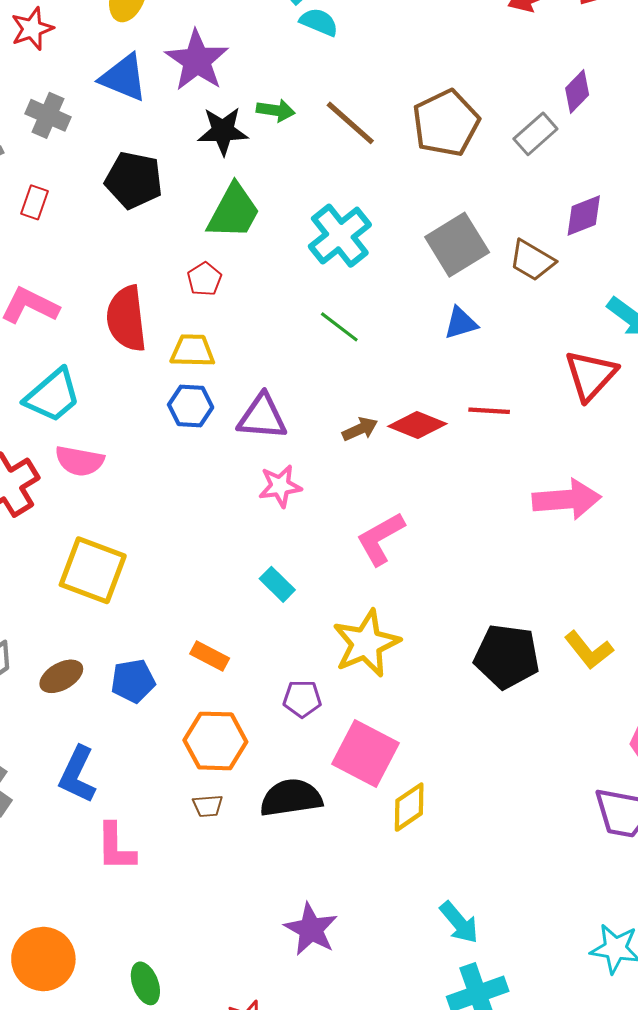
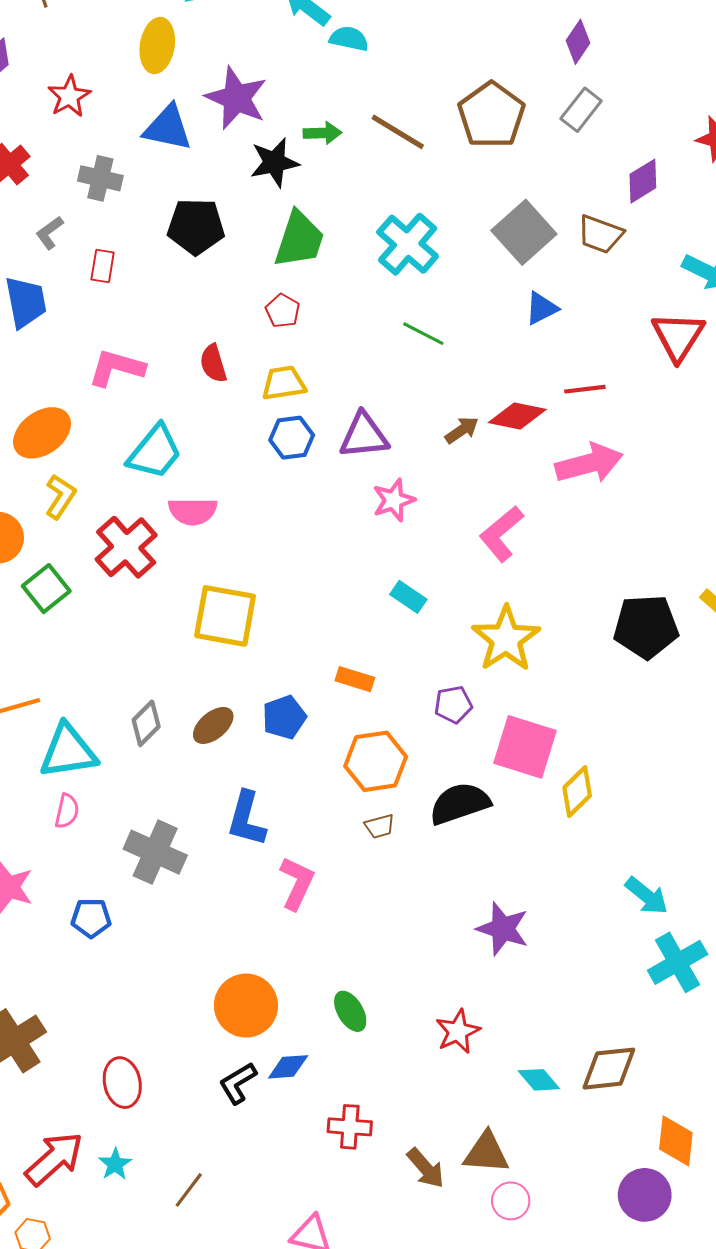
purple diamond: (577, 92) -> (578, 42), moved
red semicircle: (126, 319) -> (213, 363), size x0.6
pink arrow: (567, 499) -> (589, 463), moved
pink L-shape: (116, 847) -> (297, 883), turned -144

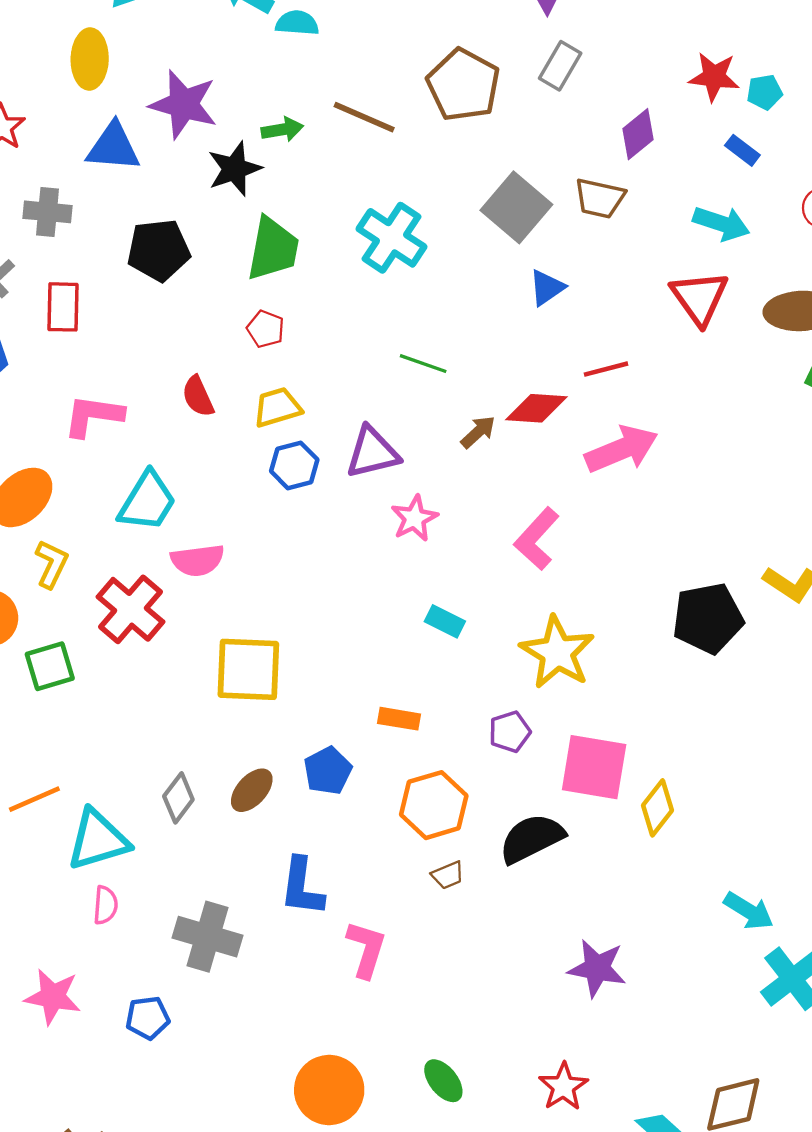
red rectangle: (103, 266) -> (63, 307), size x1.4
green line: (423, 334) -> (423, 364), moved
green square: (46, 589) -> (50, 666), turned 30

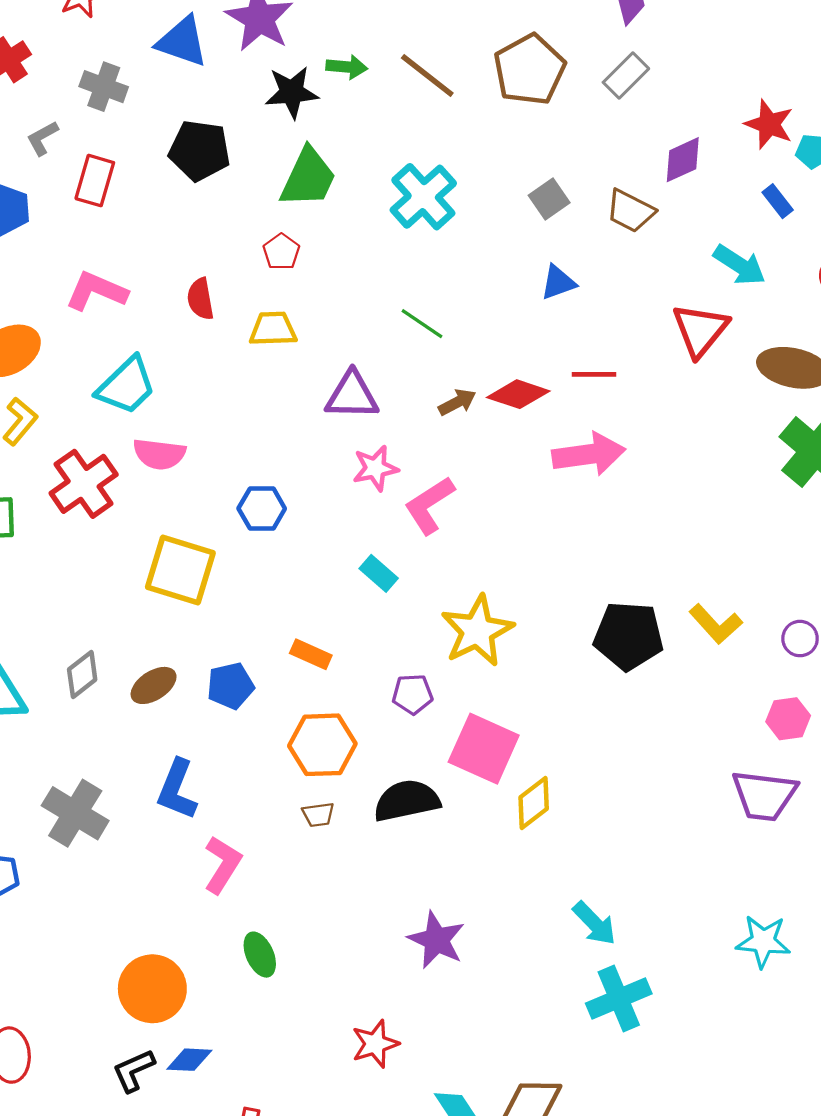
gray square: (516, 207) -> (549, 199), size x0.6
blue hexagon: (294, 465) -> (262, 508), moved
pink L-shape: (537, 539) -> (429, 505), moved
green ellipse: (443, 1081) -> (260, 955), moved

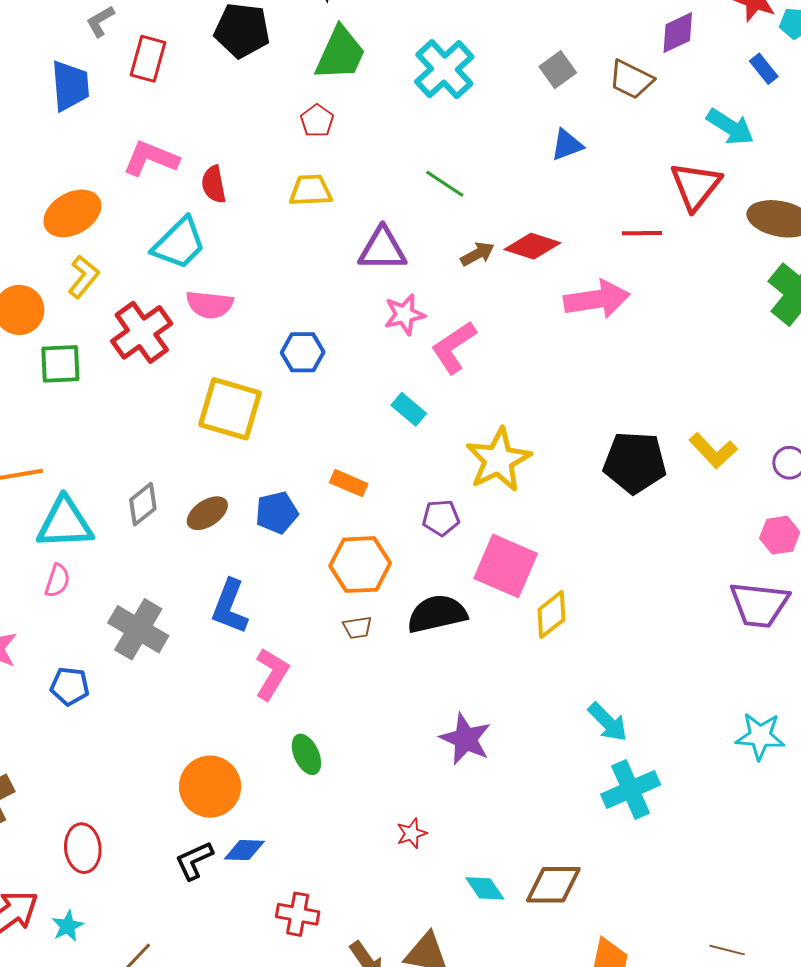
red semicircle: (200, 299) -> (214, 184), moved
red line: (594, 374) -> (642, 233), moved
red star: (375, 1044) -> (412, 833), size x0.7

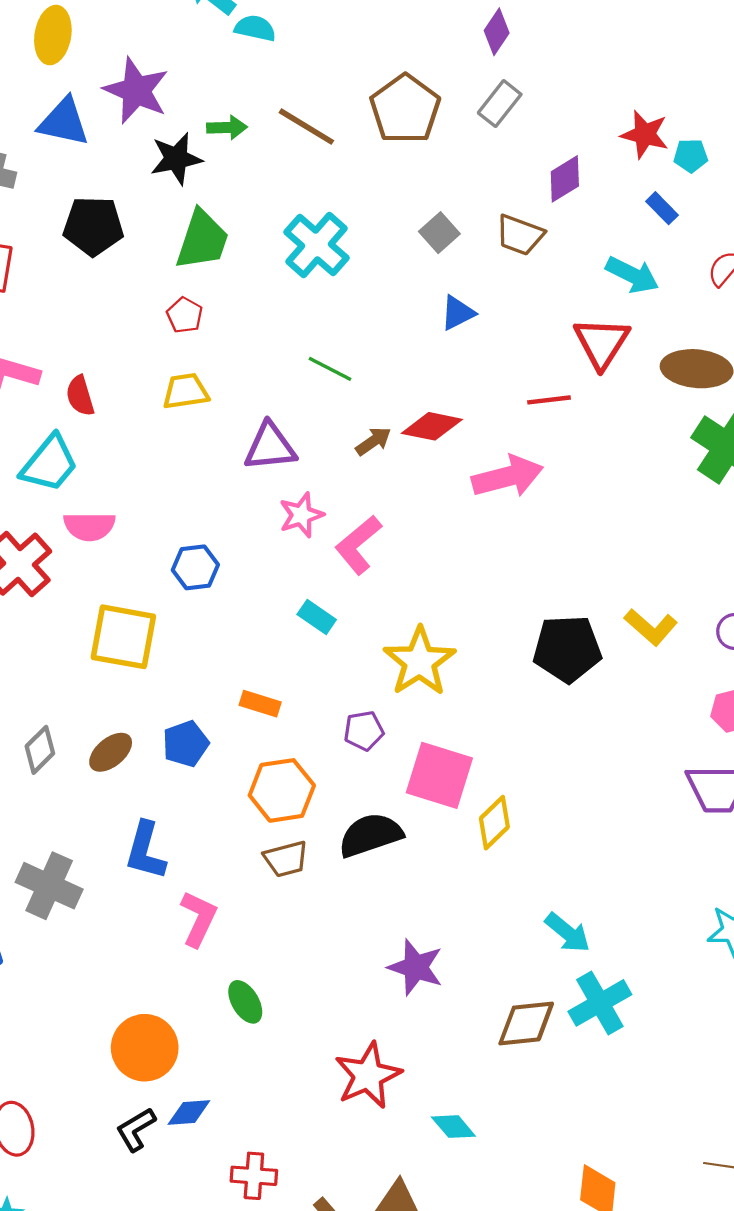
brown trapezoid: (357, 628) -> (286, 859), size x1.4
red star: (412, 833) -> (368, 1075), size x2.0
brown diamond: (553, 885) -> (526, 1023), moved

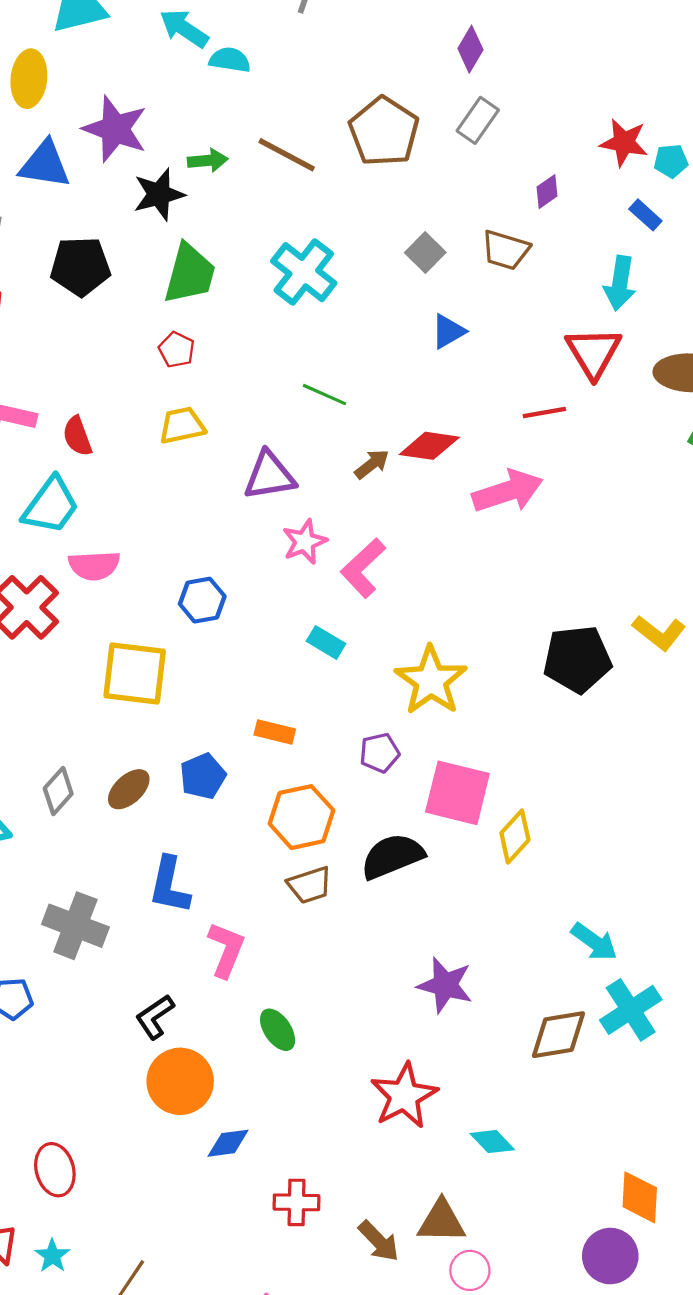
purple diamond: (565, 179) -> (547, 192), size x0.7
cyan arrow: (632, 275) -> (620, 283), turned 76
black L-shape: (136, 1129) -> (155, 1017), moved

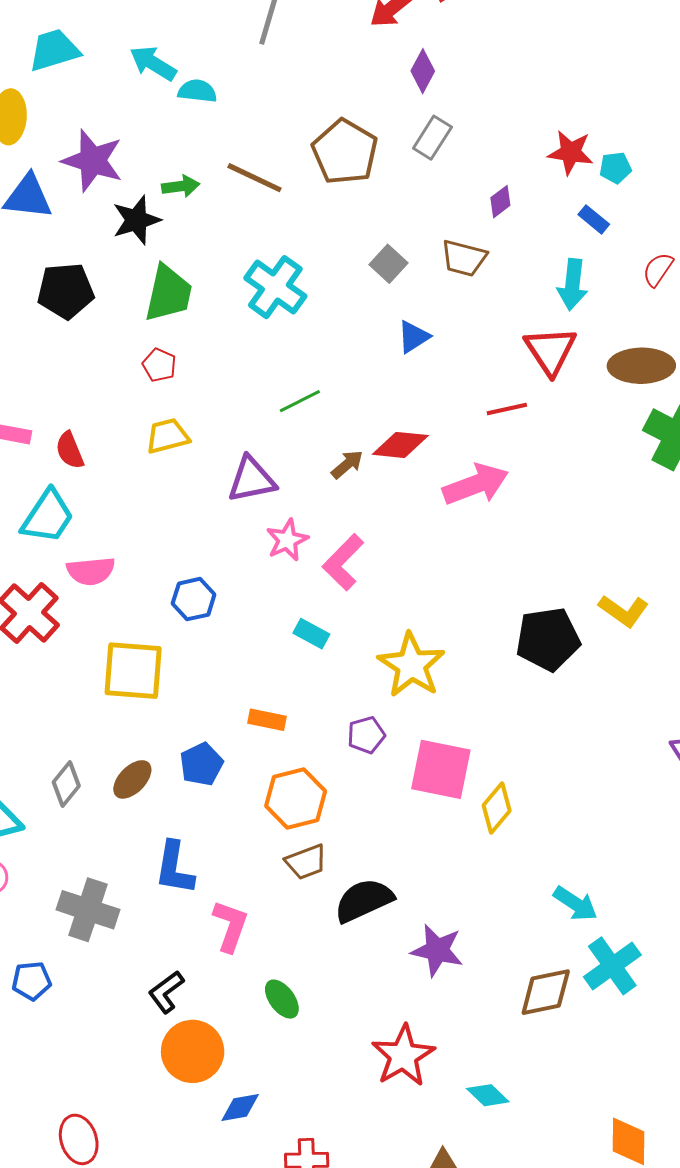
green line: (324, 395) -> (300, 401), turned -48
black semicircle: (392, 856) -> (364, 900), moved

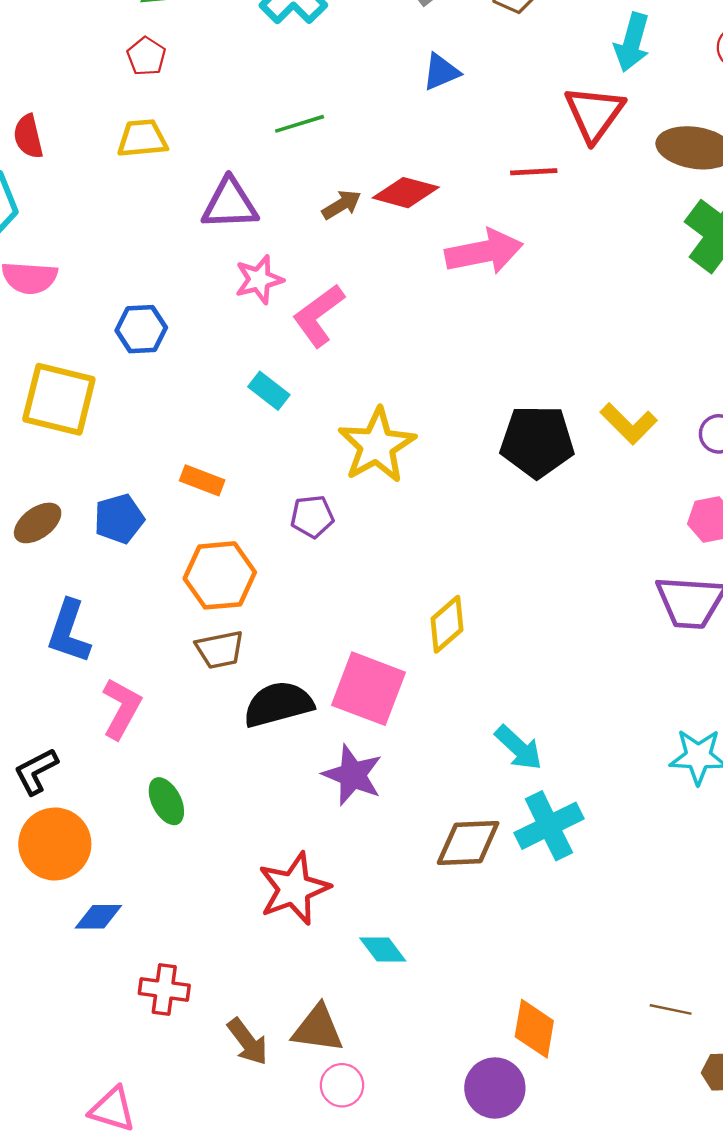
pink square: (441, 769) -> (368, 689), moved

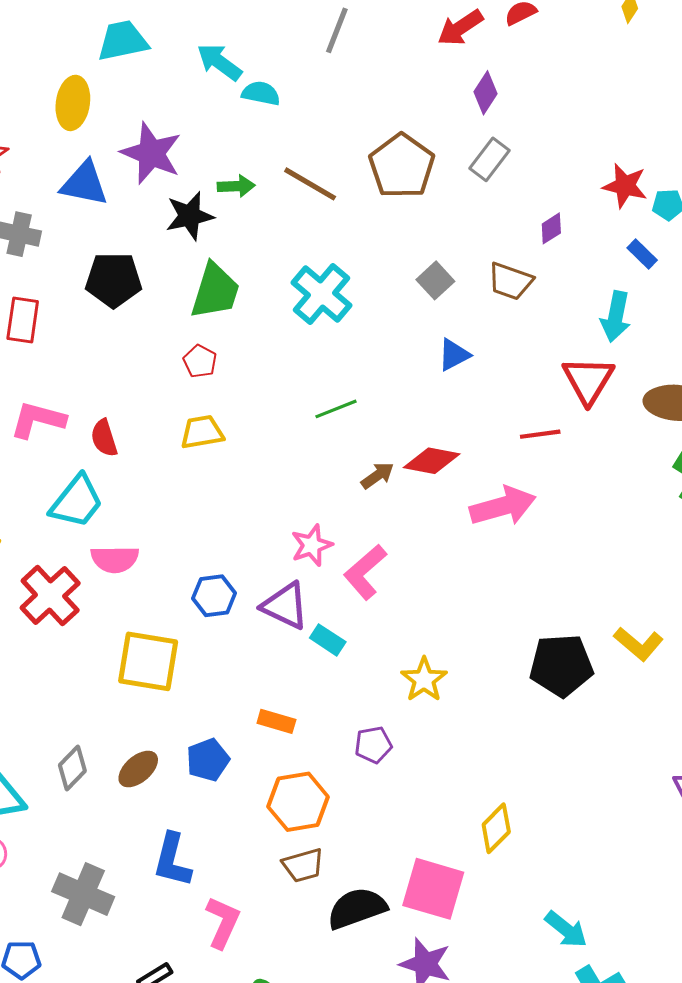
purple triangle: (230, 204) -> (285, 606), moved, turned 32
yellow star: (377, 445) -> (424, 680), size x0.7

